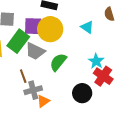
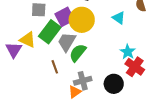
purple square: (33, 26) -> (65, 17), turned -30
gray trapezoid: (35, 51) -> (67, 42), turned 95
green semicircle: (58, 62) -> (78, 53), moved
gray cross: (33, 90) -> (83, 81), moved

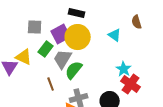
green rectangle: (50, 32) -> (46, 49), size x0.7

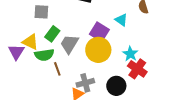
purple square: (61, 34) -> (99, 32), moved, turned -30
yellow circle: (78, 37) -> (98, 50), moved
green semicircle: (74, 70) -> (44, 55), moved, turned -138

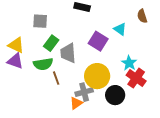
yellow triangle: (30, 42) -> (16, 45), moved
gray trapezoid: (69, 44) -> (68, 53), turned -35
yellow circle: (98, 50) -> (97, 76), moved
purple triangle: (16, 52) -> (15, 61), turned -42

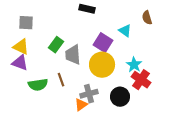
gray square: (40, 21) -> (26, 23), moved
green semicircle: (43, 64) -> (38, 85), moved
yellow circle: (97, 76) -> (102, 65), moved

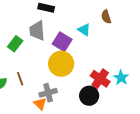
gray trapezoid: (73, 55) -> (37, 31), moved
cyan star: (134, 65) -> (121, 78), moved
black circle: (120, 97) -> (89, 96), moved
orange triangle: (81, 105) -> (40, 104), turned -40

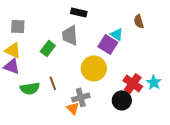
purple square: (62, 42) -> (108, 44), moved

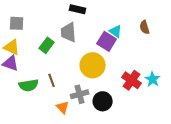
brown semicircle: (139, 21) -> (145, 27), moved
black circle: (122, 100) -> (103, 101), moved
orange triangle: (73, 108) -> (63, 107), moved

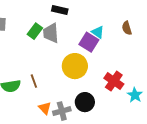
green rectangle: (47, 45) -> (35, 31), moved
cyan star: (153, 79) -> (135, 95), moved
gray cross: (80, 94) -> (62, 111), moved

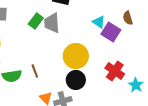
purple square: (89, 42) -> (111, 32), moved
black circle: (85, 102) -> (76, 80), moved

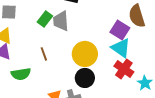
brown semicircle: (128, 18) -> (137, 16), size x1.6
cyan triangle: (99, 22) -> (121, 48), moved, size x1.5
brown line: (35, 71) -> (44, 54), moved

